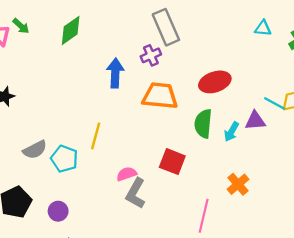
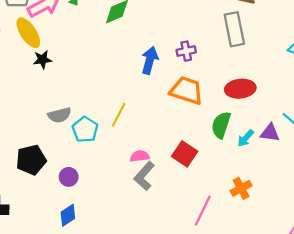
gray rectangle: (166, 27) -> (234, 29), moved

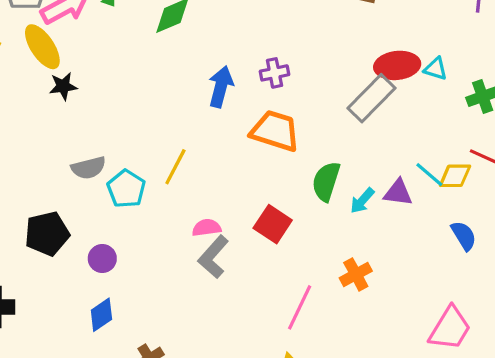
gray rectangle: (234, 29) -> (372, 98), moved, turned 56
red ellipse: (240, 89) -> (397, 65), moved

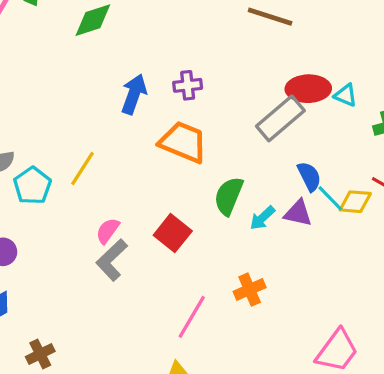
pink semicircle: (207, 228) -> (108, 231), turned -52
blue semicircle: (464, 236) -> (309, 176), moved

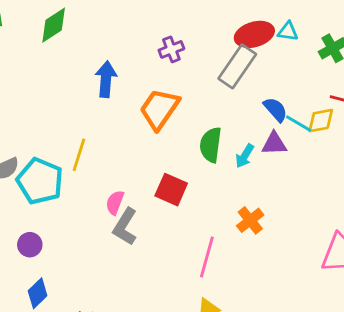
purple cross: (188, 85) -> (171, 49), moved
orange trapezoid: (183, 142) -> (159, 109), turned -63
cyan pentagon: (32, 186) -> (40, 181), size x1.4

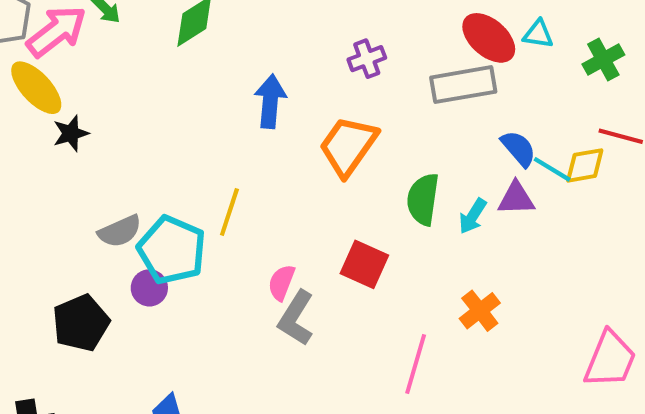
red ellipse: (254, 34) -> (489, 38), turned 57
gray rectangle: (237, 66) -> (463, 85), turned 45
purple circle: (30, 245) -> (149, 288), moved

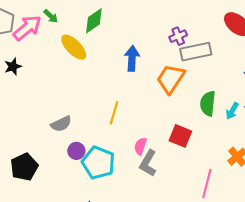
gray rectangle: (463, 85) -> (196, 52), moved
yellow ellipse: (36, 88) -> (74, 47), moved
black star: (71, 133) -> (13, 67), moved
cyan pentagon: (172, 250) -> (98, 163), moved
black pentagon: (81, 323) -> (24, 167), moved

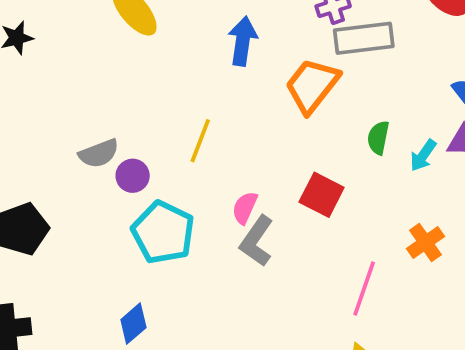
green semicircle: (208, 103) -> (378, 138), size x0.7
purple circle: (76, 151) -> (133, 176), moved

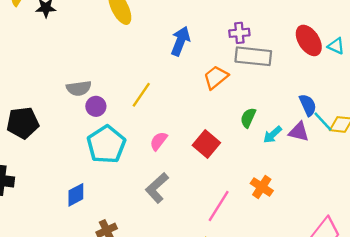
orange trapezoid: (312, 85) -> (216, 77), size x0.7
gray L-shape: (257, 241) -> (157, 188), moved
orange cross: (425, 242) -> (262, 187), turned -35

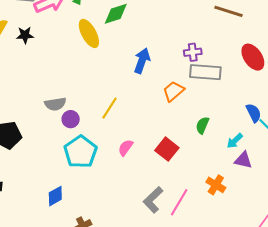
purple triangle: (299, 132) -> (243, 160), moved
cyan arrow: (272, 135) -> (235, 141), moved
gray L-shape: (157, 188) -> (153, 200), moved

